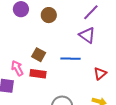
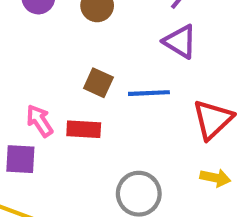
brown square: (39, 55) -> (98, 83), moved
red triangle: (100, 74) -> (213, 119), size x1.5

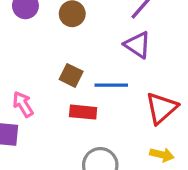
red rectangle: (84, 129) -> (83, 112), moved

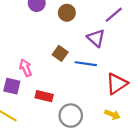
purple triangle: (138, 45) -> (96, 38), moved
red rectangle: (83, 112) -> (44, 96), moved

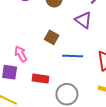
blue line: (86, 64) -> (73, 56), moved

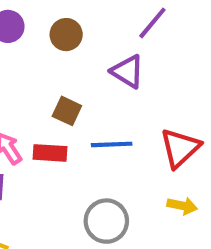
red rectangle: (41, 79) -> (50, 153), moved

